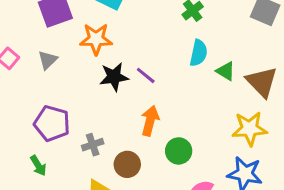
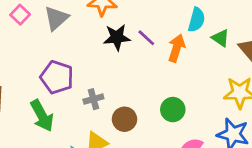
gray triangle: (48, 60) -> (56, 18), size x1.4
orange arrow: (150, 121) -> (177, 48), moved
green arrow: (38, 166) -> (42, 116), size x1.6

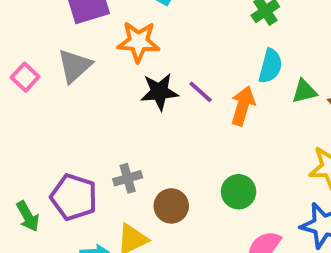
pink square: (20, 15) -> (25, 77), moved
green triangle: (221, 38) -> (304, 91), turned -48
purple pentagon: (57, 77) -> (74, 197), moved
green arrow: (42, 116) -> (28, 216), moved, size x0.7

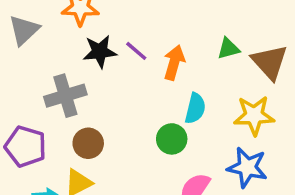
cyan semicircle: (270, 66) -> (195, 108), moved
gray cross: (128, 178) -> (65, 96), moved, size x1.6
brown circle: (171, 206) -> (88, 143), moved

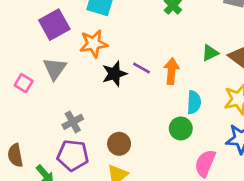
gray cross: (65, 96) -> (73, 122), moved, size x0.7

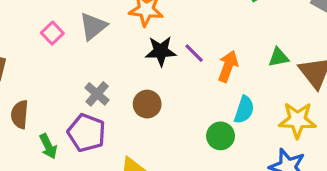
gray cross: (73, 122) -> (97, 94), turned -36
brown circle: (119, 144) -> (147, 104), moved

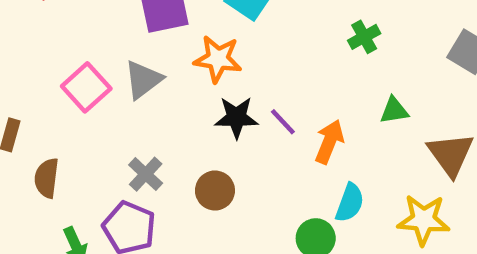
pink square: (52, 33) -> (86, 87), size x1.5
green triangle: (279, 57) -> (394, 110), moved
brown semicircle: (20, 114) -> (47, 178), moved

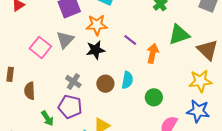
green triangle: (394, 110) -> (179, 35), size x1.6
black star: (236, 117) -> (95, 50), moved
purple line: (283, 122) -> (130, 40), moved
cyan semicircle: (350, 203) -> (127, 80), moved

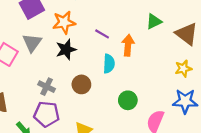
green triangle: (179, 35) -> (154, 21), size x0.7
cyan semicircle: (127, 80) -> (109, 64), moved
yellow star: (200, 81) -> (183, 69), size x0.7
green circle: (154, 97) -> (128, 100), moved

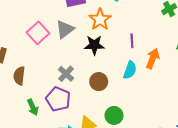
orange star: (64, 22) -> (100, 19), turned 30
purple line: (102, 34) -> (132, 41), turned 40
green circle: (128, 100) -> (114, 115), moved

